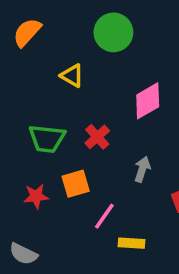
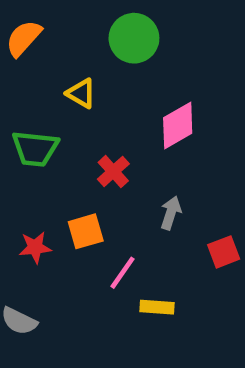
green trapezoid: (47, 139) -> (35, 149), moved

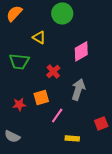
gray arrow: (171, 213) -> (78, 89), size x1.5
red square: (224, 252) -> (101, 123), moved
yellow rectangle: (157, 307) -> (72, 138), moved

